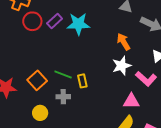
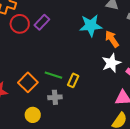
cyan star: (78, 24) -> (91, 26), moved
yellow rectangle: (82, 81) -> (73, 80), turned 40

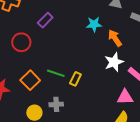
red circle: (20, 24) -> (21, 42), moved
cyan star: (91, 26) -> (94, 24), size x0.7
gray cross: (55, 97) -> (56, 104), moved

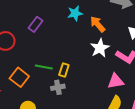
purple rectangle: (45, 20) -> (36, 24), moved
gray cross: (56, 104) -> (58, 87), moved

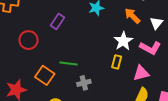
orange arrow: (98, 24) -> (132, 16), moved
yellow rectangle: (64, 70) -> (117, 62), moved

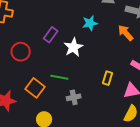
white star: (123, 41) -> (73, 47), moved

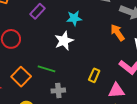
cyan star: (90, 23) -> (74, 18), moved
purple rectangle: (51, 35) -> (37, 11), moved

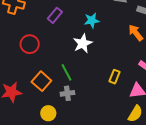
green line: (46, 69) -> (67, 72), turned 48
gray cross: (58, 91) -> (67, 93), moved

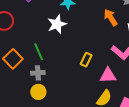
yellow circle: (48, 113) -> (38, 92), moved

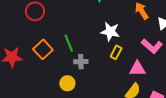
white star: (57, 24) -> (110, 32), moved, turned 30
gray cross: (38, 73) -> (81, 62), moved

